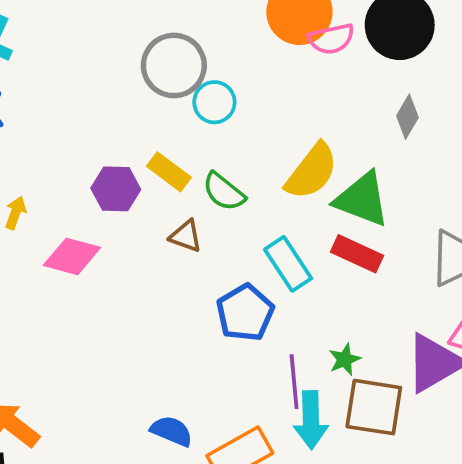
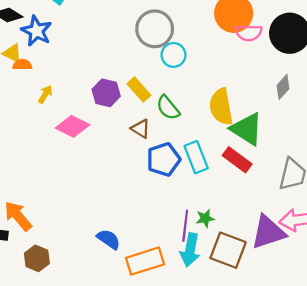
yellow semicircle: (312, 171) -> (221, 107), turned 120
blue pentagon: (245, 313) -> (163, 159), moved
green star: (345, 359) -> (205, 218), moved

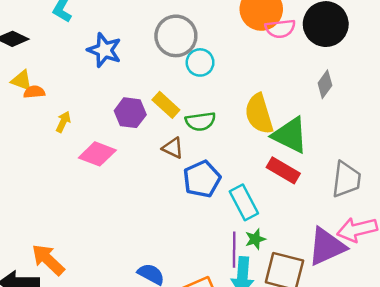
blue star: (36, 31) -> (104, 50), moved
green semicircle: (168, 108) -> (200, 121), turned -52
cyan rectangle: (196, 157) -> (244, 202), moved

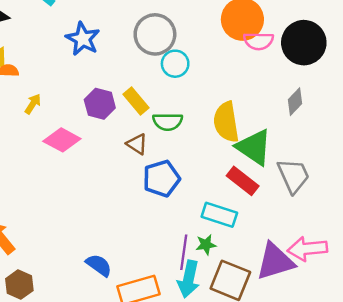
gray trapezoid: (346, 179) -> (293, 176), moved, turned -39
cyan rectangle: (244, 202) -> (219, 215), moved, turned -52

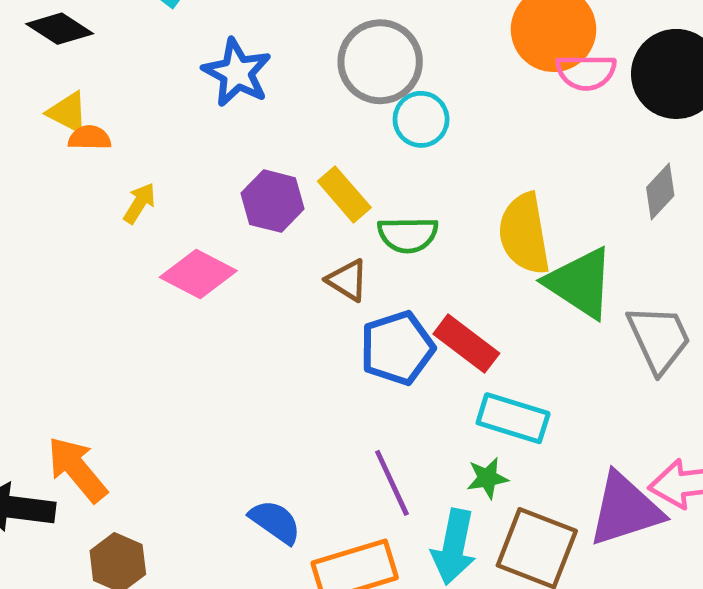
red rectangle: (243, 181) -> (466, 344), moved
purple line: (184, 252) -> (392, 483), moved, turned -32

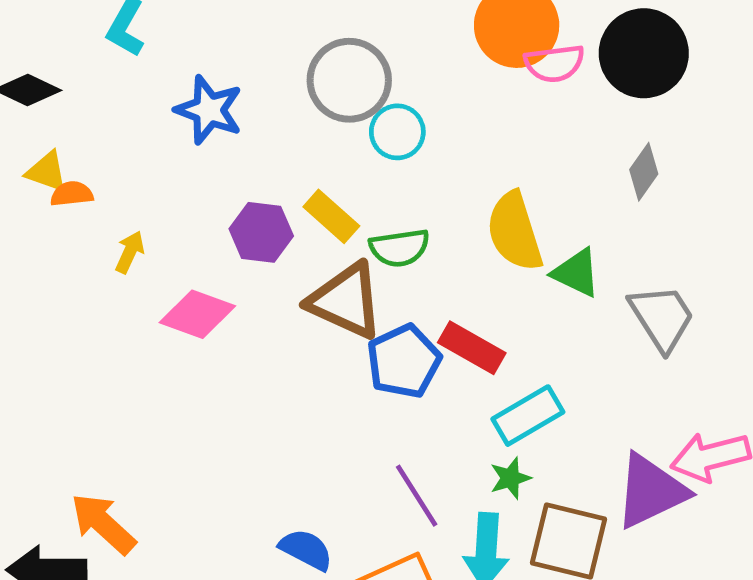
brown triangle: (347, 280) -> (346, 301), size x1.8
green triangle: (580, 283) -> (576, 273), size x0.7
cyan rectangle: (513, 418) -> (528, 416), turned -40

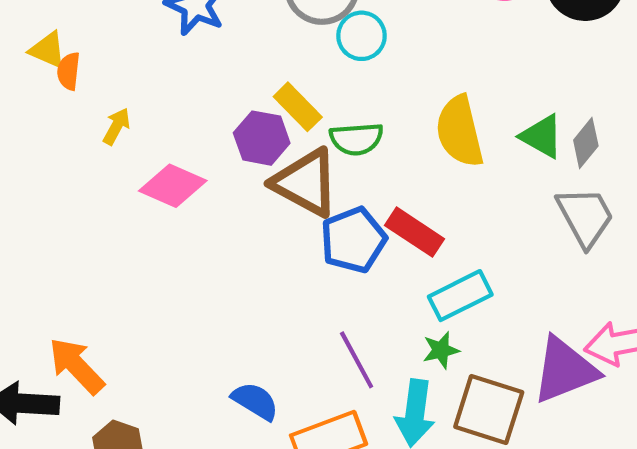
gray diamond: (644, 172) -> (586, 143), moved
orange semicircle: (72, 194) -> (69, 71), turned -81
purple hexagon: (261, 232) -> (262, 138), moved
green triangle: (576, 273) -> (542, 136), moved

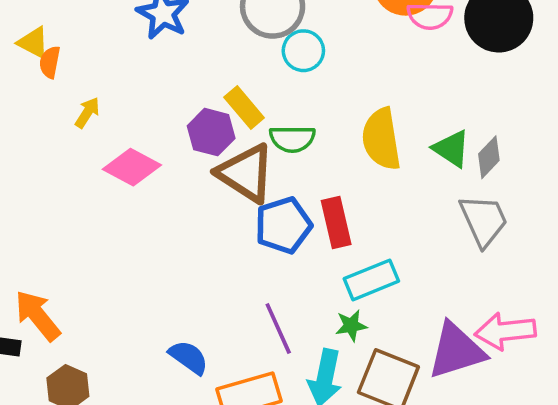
red rectangle: (415, 232) -> (336, 222), turned 39

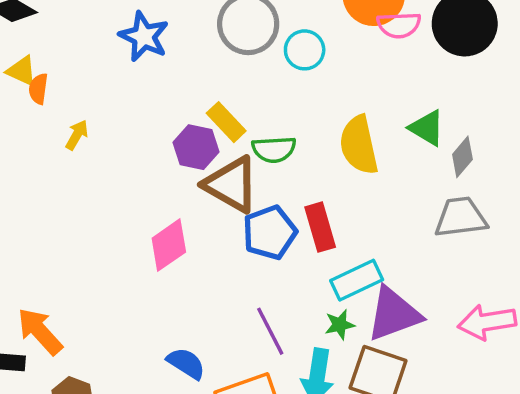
cyan circle: (303, 51) -> (305, 50), moved
green triangle: (451, 149) -> (427, 128), moved
pink diamond: (132, 167) -> (169, 245), moved, turned -60
gray trapezoid: (484, 220) -> (461, 217), turned -70
purple triangle: (456, 351) -> (394, 314), moved

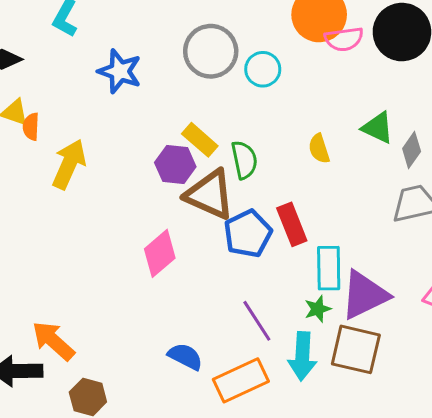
yellow arrow: (77, 135) -> (69, 164), size x1.8
yellow semicircle: (359, 145) -> (319, 149), size x0.6
green semicircle: (274, 149) -> (244, 160), turned -93
cyan rectangle: (357, 280) -> (329, 268), turned -60

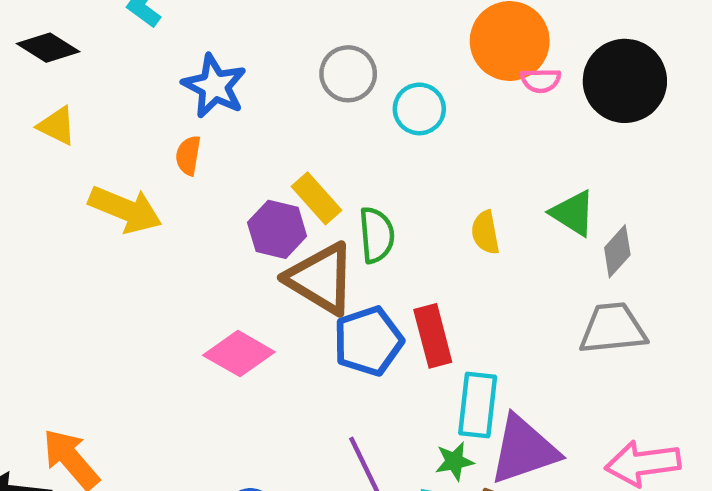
pink semicircle: (344, 39) -> (541, 80), size x0.7
gray circle: (211, 51) -> (348, 74), size x0.7
orange semicircle: (31, 127) -> (188, 155), moved
yellow arrow: (69, 164) -> (125, 210), turned 81
pink diamond: (160, 253) -> (239, 354), turned 63

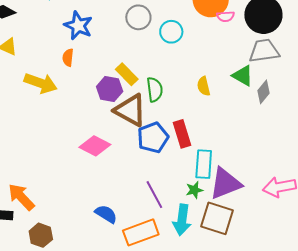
gray trapezoid: (613, 329) -> (264, 51), moved

